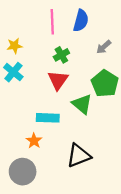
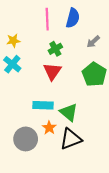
green triangle: (82, 104) -> (69, 112), moved
orange star: (34, 141) -> (49, 128), moved
gray circle: (23, 172) -> (26, 139), moved

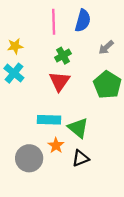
black triangle: (71, 139) -> (80, 158), size x0.7

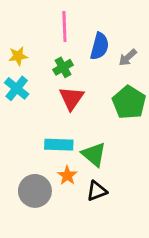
blue semicircle: (83, 21) -> (100, 46), moved
green cross: (63, 56) -> (63, 67), moved

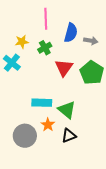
yellow star: (18, 56) -> (22, 42), moved
gray arrow: (128, 57) -> (91, 41), turned -128
red triangle: (71, 98) -> (64, 68), moved

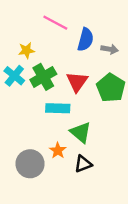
pink line: (46, 19) -> (55, 23), turned -60
green cross: (45, 48) -> (43, 77), moved, size x1.5
cyan rectangle: (42, 103) -> (58, 108), moved

